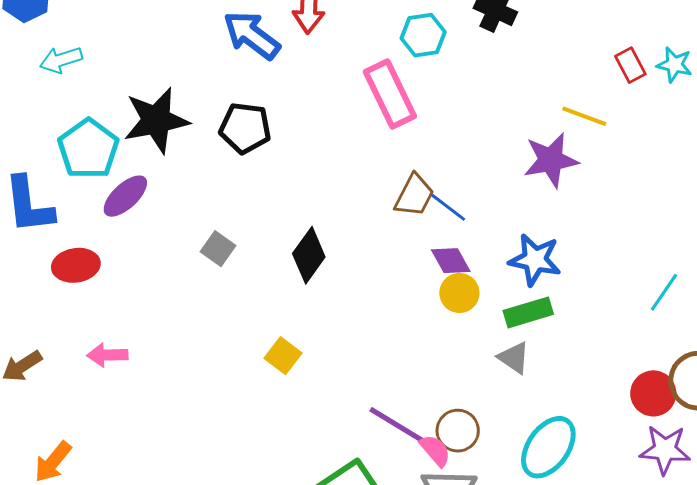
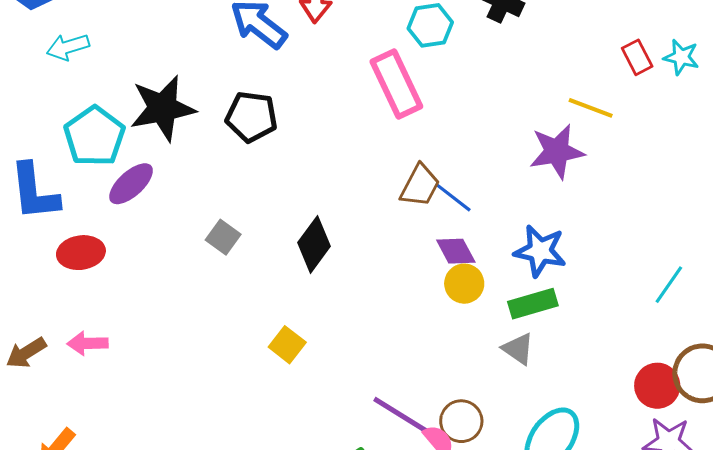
pink arrow: (107, 355) -> (88, 343), moved

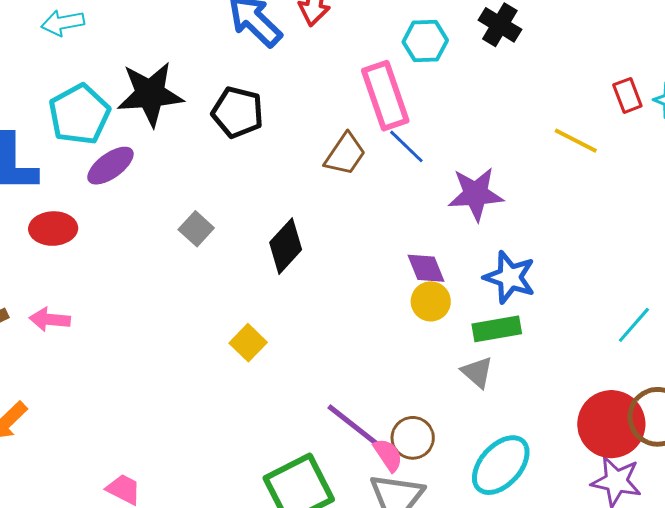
purple star: (557, 151) -> (476, 194), moved
brown trapezoid: (420, 186) -> (345, 154), moved
blue line: (453, 197) -> (406, 146), moved
red circle: (657, 386) -> (611, 424), size x1.5

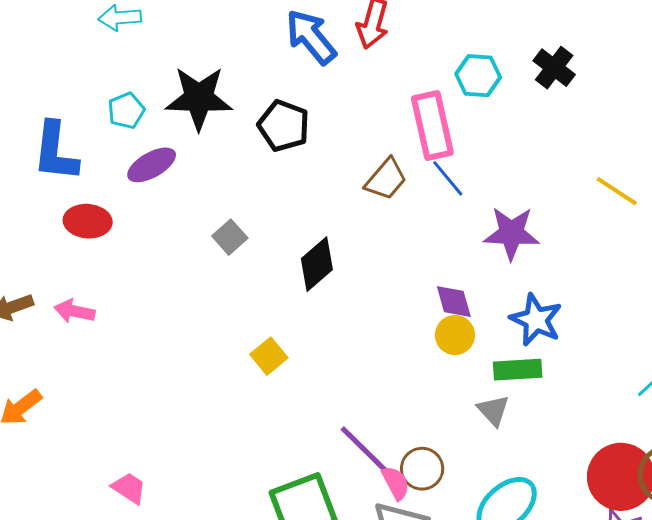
cyan pentagon: (79, 114) -> (126, 111), size x0.6

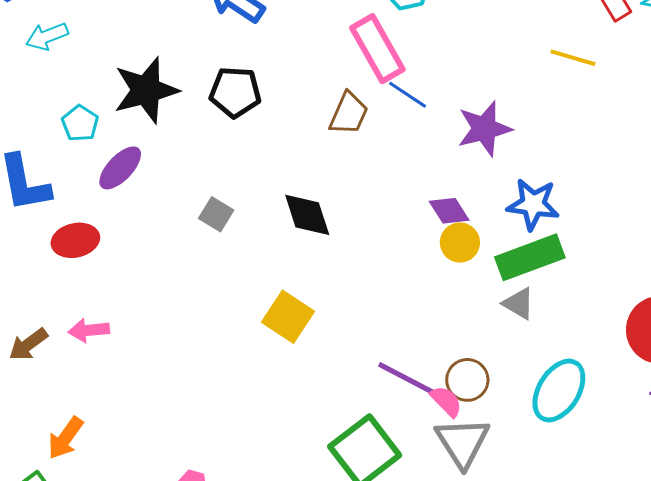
black diamond: (317, 264) -> (307, 215), turned -50
yellow square: (269, 356) -> (288, 317), size x1.4
green rectangle: (518, 370) -> (530, 257), size x1.4

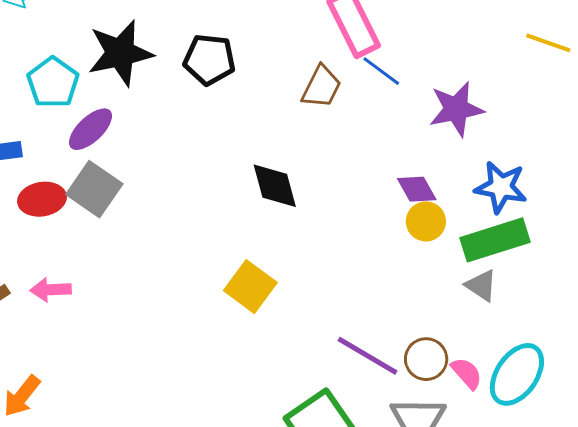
cyan pentagon: (80, 123) -> (53, 83), size x1.4
gray square: (216, 214) -> (94, 189), moved, size x1.6
pink semicircle: (446, 401) -> (467, 373), moved

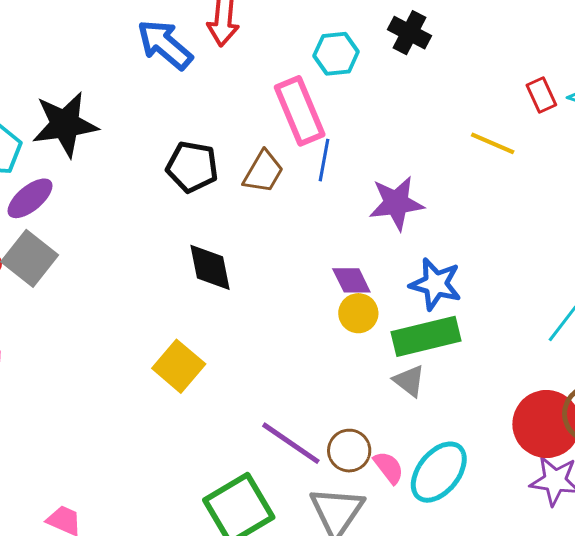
black pentagon: (209, 59) -> (192, 167), moved
blue line: (381, 71) -> (324, 160), turned 60

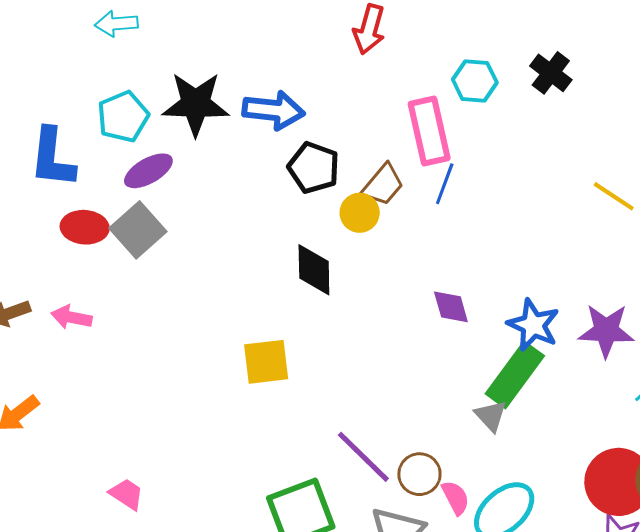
blue arrow: (165, 45) -> (273, 110), moved, turned 136
purple star: (396, 203) -> (606, 331), moved
yellow circle: (358, 313) -> (360, 213), moved
green rectangle: (426, 336) -> (515, 375), turned -50
yellow square: (179, 366) -> (266, 362), turned 33

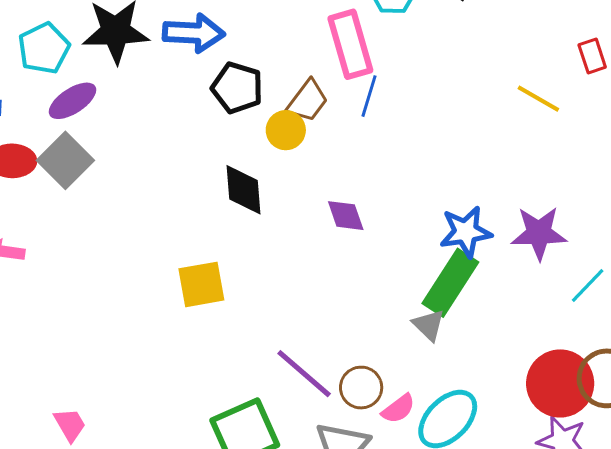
purple diamond: (451, 307) -> (346, 216), moved
blue star: (533, 325) -> (466, 232), turned -30
pink trapezoid: (127, 494) -> (70, 425), turned 30
pink semicircle: (455, 498) -> (398, 409), turned 84

